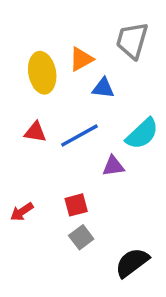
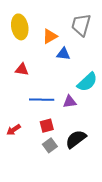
yellow ellipse: (42, 73) -> (20, 27), moved
red triangle: (35, 132) -> (22, 70), moved
blue line: (79, 135) -> (42, 100), moved, turned 30
black semicircle: (132, 263) -> (76, 139), moved

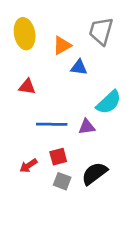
red arrow: (14, 130) -> (28, 166), moved
gray square: (50, 145) -> (62, 181), turned -32

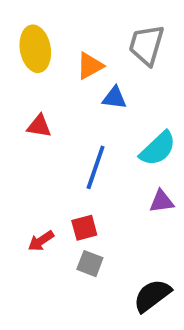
blue line: (52, 124) -> (96, 167), moved, turned -72
purple triangle: (87, 127) -> (162, 201), moved
black semicircle: (94, 173) -> (152, 296), moved

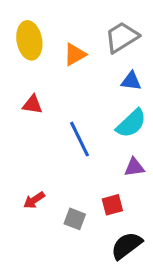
gray trapezoid: (146, 45) -> (122, 37), turned 42
blue triangle: (114, 98) -> (131, 81), moved
blue line: (96, 167) -> (79, 139), turned -45
red square: (84, 228) -> (112, 205), moved

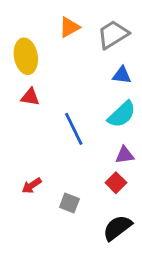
yellow ellipse: (29, 40) -> (26, 56), moved
orange triangle: (75, 54) -> (69, 27), moved
red square: (112, 205) -> (116, 183), moved, turned -30

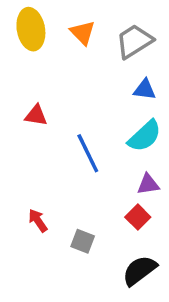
orange triangle: (69, 27) -> (83, 33), turned -45
yellow ellipse: (26, 56) -> (31, 29), moved
red arrow: (32, 186) -> (38, 220), turned 90

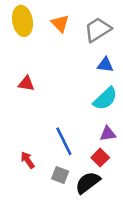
blue line: (88, 153) -> (64, 141), moved
black semicircle: (140, 270) -> (88, 183), moved

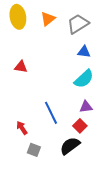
orange triangle: (60, 23) -> (48, 19), turned 35
gray square: (60, 175) -> (34, 150), moved

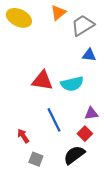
yellow ellipse: (18, 17) -> (19, 18), turned -55
orange triangle: (48, 19) -> (58, 13), moved
red triangle: (21, 67) -> (42, 81), moved, size x1.5
cyan semicircle: (84, 79) -> (72, 84), moved, turned 30

